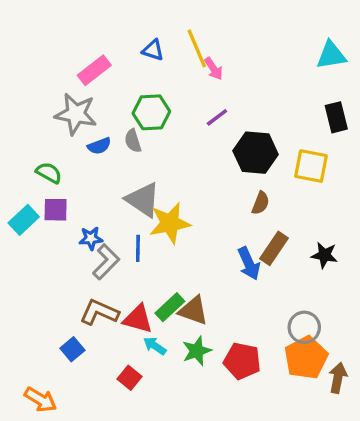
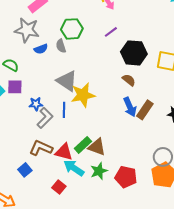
brown semicircle: (261, 203) -> (129, 80), moved, turned -72
blue arrow: (249, 264) -> (130, 107), moved
cyan arrow: (155, 346) -> (74, 168), size x1.5

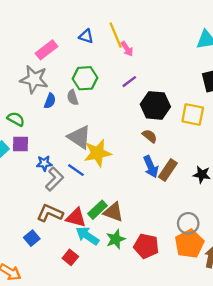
blue semicircle: (41, 49) -> (50, 101), turned -48
blue line: (64, 110) -> (76, 170), turned -56

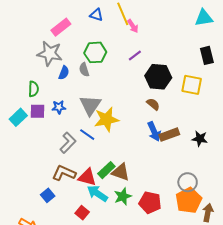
green semicircle: (16, 119) -> (33, 89), turned 63
gray triangle: (79, 137) -> (90, 105), turned 30
blue star: (44, 163) -> (59, 107), moved
brown rectangle: (168, 170) -> (169, 135), turned 36

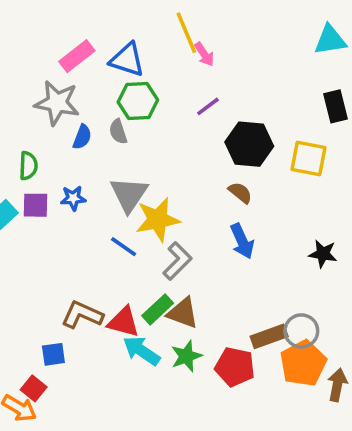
blue triangle: (96, 15) -> (127, 60), moved, size x1.5
brown rectangle: (169, 135) -> (269, 336), moved
gray L-shape: (68, 143) -> (177, 261), moved
blue square: (48, 195) -> (53, 354), turned 32
red square: (82, 213) -> (34, 388), moved

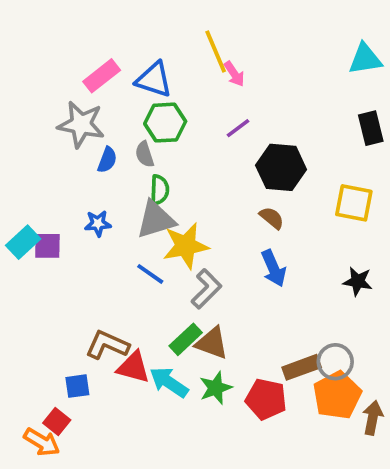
yellow square: (309, 159) -> (354, 203), moved
green semicircle: (28, 166) -> (160, 190), moved
gray triangle: (129, 194) -> (156, 220), turned 39
purple square: (35, 205) -> (47, 246), moved
red triangle: (124, 322) -> (133, 367), moved

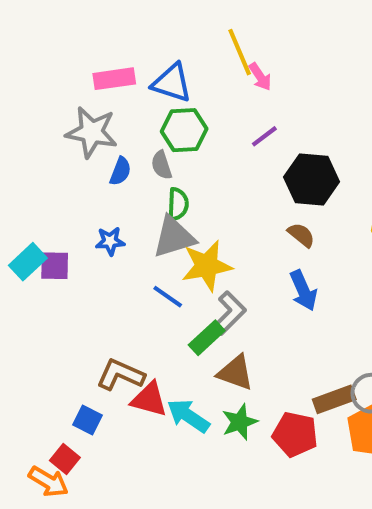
pink rectangle: (102, 76) -> (114, 79), turned 30
green rectangle: (186, 339) -> (207, 338), moved
blue square: (77, 386) -> (88, 420), turned 35

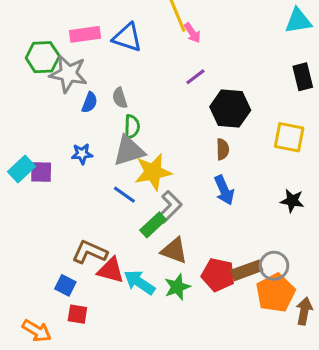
green hexagon: (184, 130) -> (43, 57), moved
brown semicircle: (301, 235) -> (223, 149), turned 50
red pentagon: (295, 434) -> (218, 275), moved
red square: (65, 459) -> (77, 314), moved, turned -30

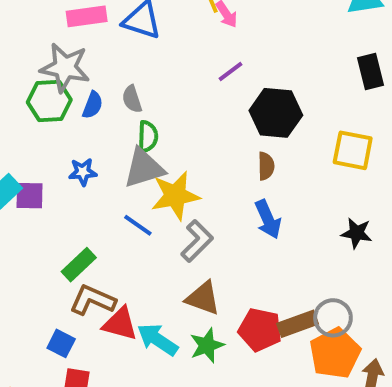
green hexagon: (43, 57) -> (49, 101), moved
green rectangle: (153, 225) -> (79, 265), moved

